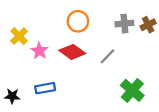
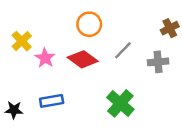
gray cross: (124, 24) -> (158, 62), moved
gray line: (107, 56) -> (123, 50), moved
green cross: (132, 90) -> (120, 103), moved

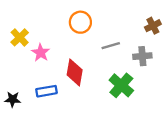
gray line: (123, 50) -> (111, 46), turned 30
red diamond: (83, 59) -> (75, 72), moved, turned 64
green cross: (120, 103) -> (121, 85), moved

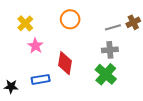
yellow cross: (20, 37) -> (25, 23), moved
gray line: (111, 46) -> (113, 27), moved
gray cross: (142, 56) -> (110, 50), moved

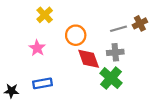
orange circle: (70, 19) -> (76, 35), moved
yellow cross: (25, 23) -> (45, 15), moved
red diamond: (65, 63) -> (89, 59), moved, turned -30

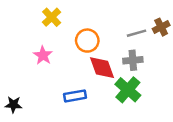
blue rectangle: (42, 83) -> (75, 96), moved

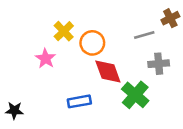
yellow cross: (52, 17) -> (64, 31), moved
brown cross: (161, 27) -> (170, 18), moved
gray cross: (133, 60) -> (159, 64), moved

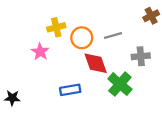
yellow cross: (64, 31) -> (56, 27), turned 30
gray line: (144, 35) -> (113, 35), moved

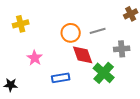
yellow cross: (56, 27) -> (21, 24), moved
pink star: (40, 52) -> (35, 58), moved

